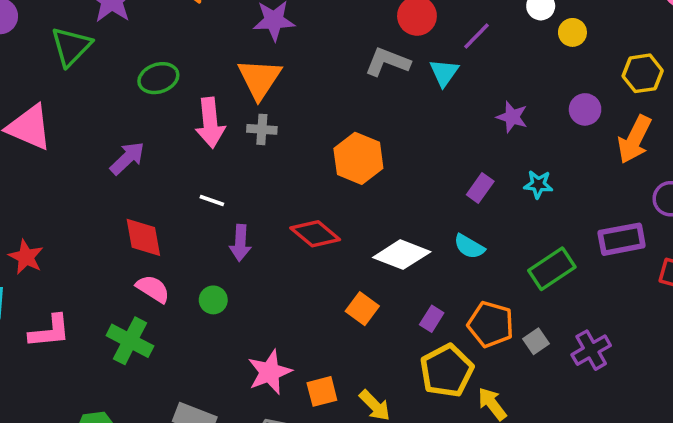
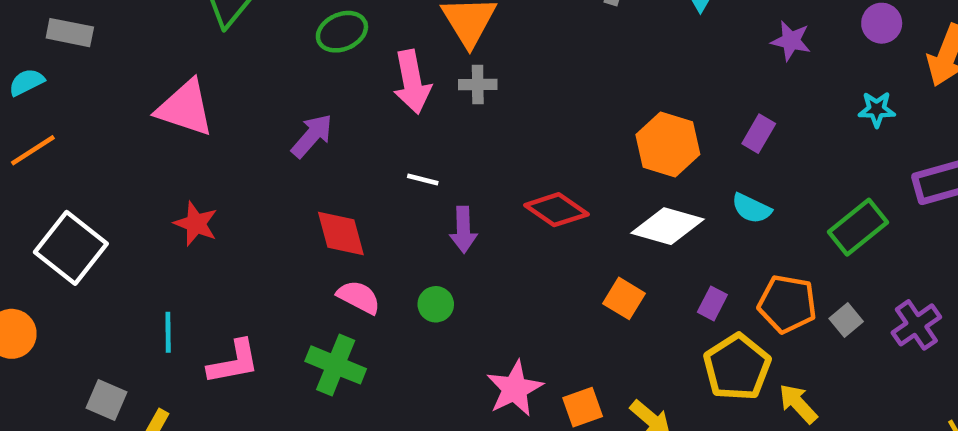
orange hexagon: (358, 158) -> (668, 144), moved
cyan star: (538, 184) -> (877, 109), moved
red star: (26, 257) -> (196, 224), moved

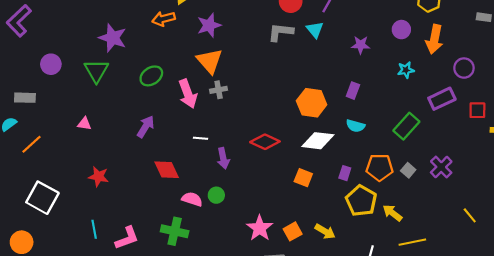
pink triangle: (185, 108) -> (84, 124), size x0.5
orange line: (33, 150) -> (31, 144), moved
pink semicircle: (359, 297) -> (192, 199), moved

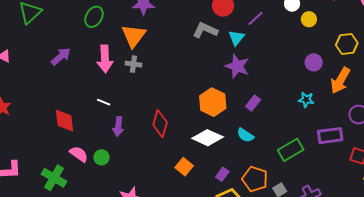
purple star: (361, 45) -> (237, 66), moved, size x1.4
green ellipse: (151, 76) -> (94, 17), moved, turned -45
purple arrow: (146, 127) -> (61, 56), moved
red diamond: (265, 142) -> (160, 124), turned 64

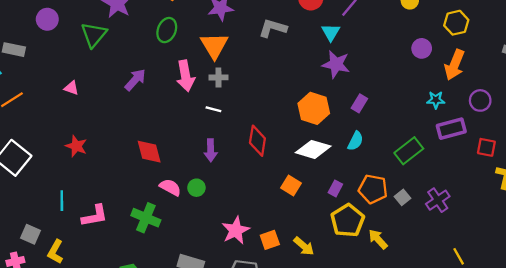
gray L-shape: (205, 30) -> (273, 28), moved
cyan star: (306, 100) -> (436, 100), moved
white line: (104, 102) -> (213, 109), moved
cyan semicircle: (245, 135) -> (355, 141), turned -90

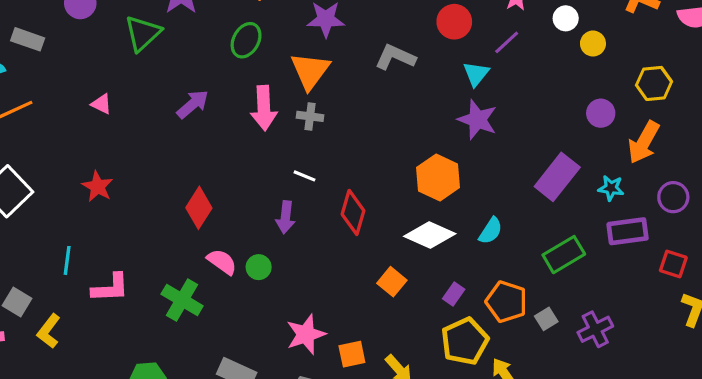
purple rectangle: (359, 103) -> (557, 177), moved, size x1.8
white line: (213, 109) -> (305, 176), moved
red diamond: (149, 152) -> (199, 208), turned 40

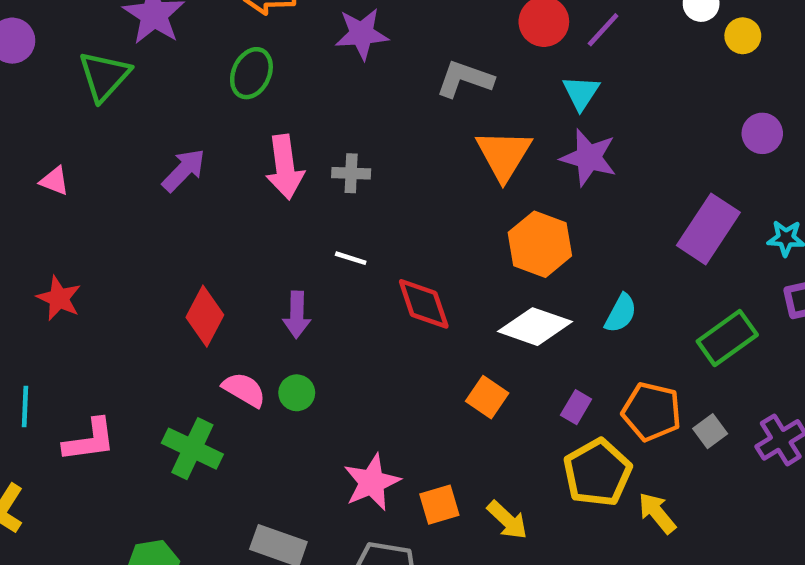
purple line: (507, 42) -> (603, 30), moved
orange triangle: (310, 71) -> (504, 155), moved
red diamond: (353, 212) -> (424, 304), turned -30
purple arrow: (285, 217) -> (297, 315), moved

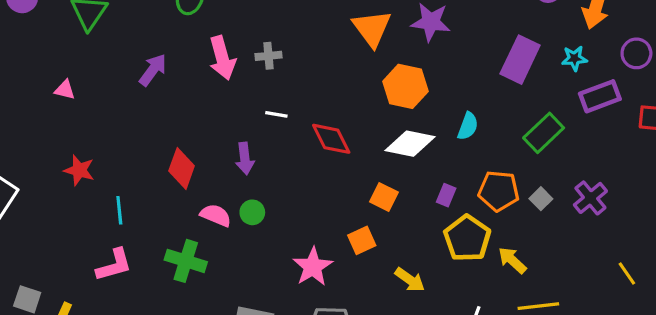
cyan line: (25, 406) -> (119, 210), moved
orange square: (439, 505) -> (362, 240), moved

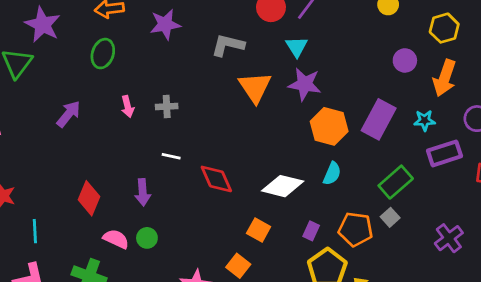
pink arrow: (222, 58) -> (128, 107), size x0.6
orange hexagon: (405, 86) -> (329, 126), moved
purple cross: (590, 198) -> (449, 238), moved
gray square: (541, 199) -> (390, 217), moved
orange square: (362, 240) -> (238, 266), turned -30

